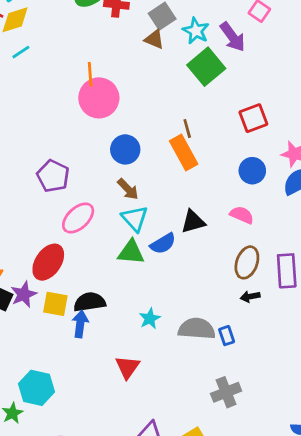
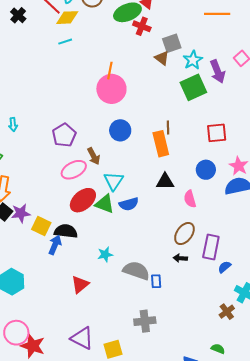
brown arrow: (128, 189) -> (94, 156), moved
pink semicircle: (242, 215) -> (190, 199), turned -144
black triangle: (193, 222) -> (165, 182), moved
red ellipse: (48, 262) -> (83, 200), moved

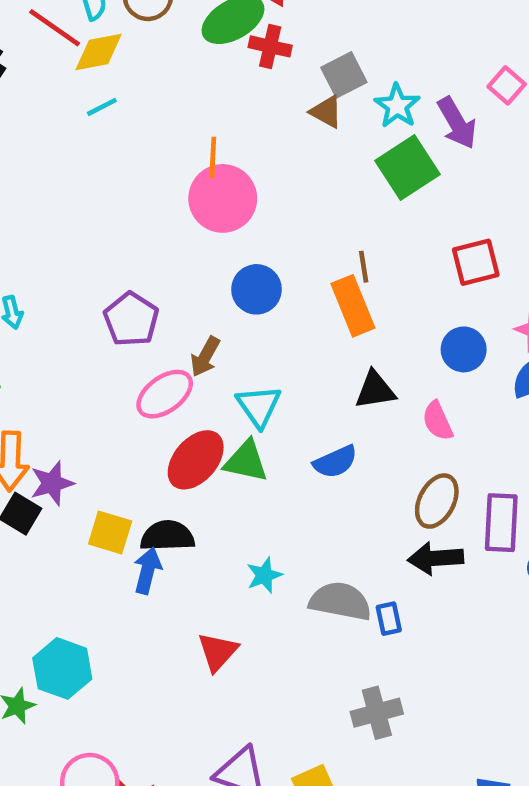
brown arrow: (94, 156) -> (205, 357), turned 66
blue semicircle: (129, 204) -> (335, 462), moved
purple star: (21, 213) -> (52, 483), moved
black arrow: (180, 258) -> (436, 558), size x1.6

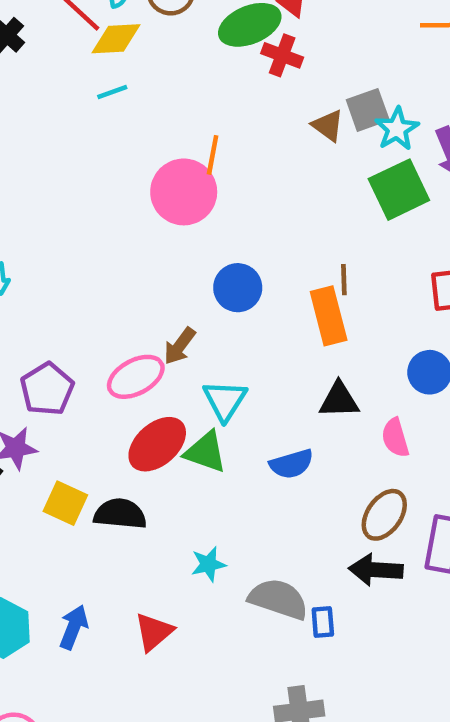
gray square: (344, 75) -> (368, 110), moved
pink circle: (223, 198) -> (184, 192), moved
purple pentagon: (131, 319) -> (47, 389), moved
blue arrow: (147, 571) -> (74, 627), moved

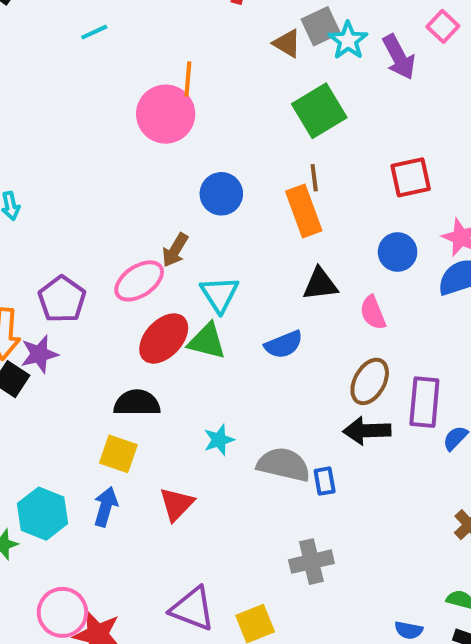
green square: (399, 190) -> (319, 111), moved
yellow square: (65, 503) -> (118, 454), moved

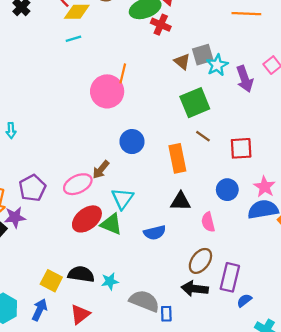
brown line: (314, 178) -> (203, 136), moved, turned -56
black semicircle: (137, 403) -> (81, 274), moved

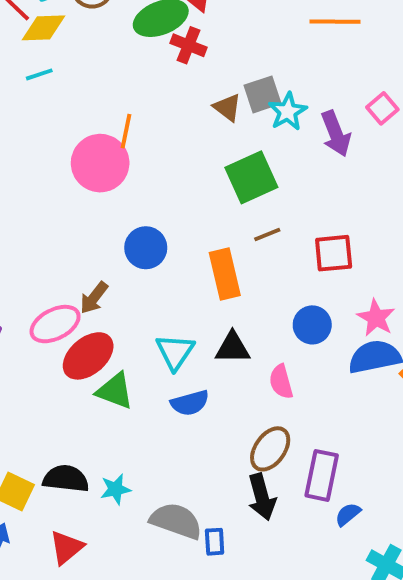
brown line: (203, 136) -> (267, 235), turned -56
cyan triangle: (122, 199) -> (175, 352), moved
red ellipse: (87, 219) -> (88, 356), moved
black arrow: (195, 289) -> (262, 497), turned -110

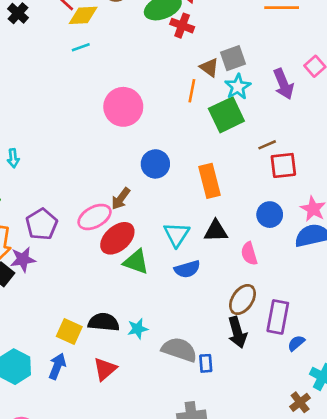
cyan star: (288, 112) -> (238, 87), moved
orange line: (126, 131) -> (192, 91), moved
brown line: (267, 235) -> (267, 145), moved

